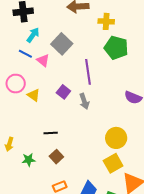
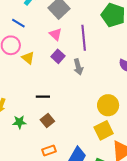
blue line: (25, 54) -> (18, 23), moved
pink triangle: (43, 60) -> (56, 34), moved

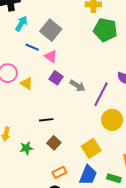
blue line: (18, 23) -> (32, 47), moved
purple line: (84, 38) -> (101, 94), moved, turned 40
gray arrow: (78, 67) -> (77, 86), turned -35
yellow square: (104, 130) -> (91, 148), moved

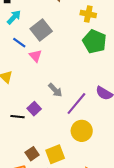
purple square: (56, 78) -> (34, 109), moved
brown square: (54, 143) -> (32, 154), moved

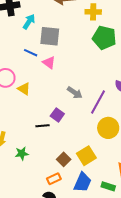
cyan arrow: (14, 17) -> (29, 22), moved
gray square: (41, 30) -> (50, 36), turned -35

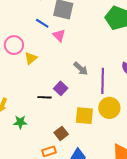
yellow triangle: (24, 89) -> (31, 58), turned 40
purple line: (98, 102) -> (103, 81), turned -35
yellow square: (86, 156) -> (84, 116), moved, turned 30

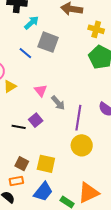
pink triangle: (59, 35) -> (41, 90), moved
yellow square: (84, 116) -> (46, 164), moved
brown square: (61, 133) -> (22, 164), moved, turned -32

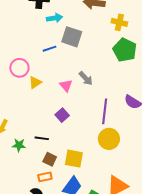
cyan arrow: (31, 23) -> (55, 18), turned 35
blue line: (25, 53) -> (49, 49), turned -56
gray arrow: (58, 103) -> (86, 78), moved
black line: (19, 127) -> (42, 138), moved

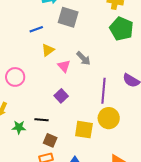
blue line: (49, 49) -> (36, 29), moved
pink circle: (19, 68) -> (15, 77), moved
yellow triangle: (35, 82) -> (48, 50), moved
yellow square: (74, 159) -> (84, 130), moved

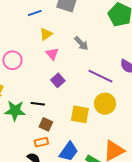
pink triangle: (64, 66) -> (52, 54), moved
purple line: (103, 91) -> (100, 76), turned -70
green star: (19, 127) -> (15, 111), size x1.5

